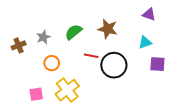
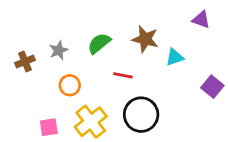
cyan triangle: (145, 42) -> (175, 57), moved
purple square: (157, 64) -> (212, 87), turned 35
black circle: (114, 65) -> (141, 115), moved

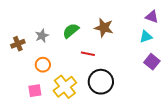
purple triangle: (201, 20) -> (152, 17), moved
cyan triangle: (175, 57) -> (146, 37), moved
orange circle: (70, 85) -> (43, 65), moved

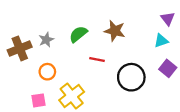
purple triangle: (152, 17) -> (168, 19), turned 32
brown cross: (18, 44) -> (20, 48), size x1.5
black circle: (101, 82) -> (131, 77), moved

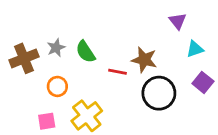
purple triangle: (168, 19) -> (178, 21), moved
brown star: (115, 31) -> (144, 60), moved
green semicircle: (78, 34) -> (85, 52), moved, turned -84

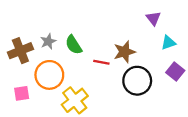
brown star: (144, 60) -> (124, 52), turned -30
orange circle: (57, 86) -> (49, 75), size x1.6
pink square: (47, 121) -> (22, 93), moved

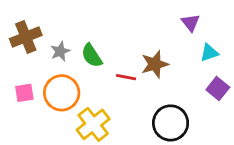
brown cross: (20, 51) -> (26, 37), moved
black circle: (137, 81) -> (171, 123), moved
pink square: (22, 93) -> (24, 93), moved

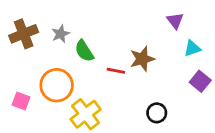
gray star: (60, 51) -> (61, 34), moved
pink square: (24, 93) -> (21, 101), moved, turned 30
black circle: (171, 123) -> (157, 113), size x0.6

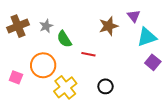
cyan triangle: (192, 48) -> (147, 37), size x1.5
brown star: (142, 59) -> (109, 26), moved
black circle: (157, 113) -> (106, 86), moved

